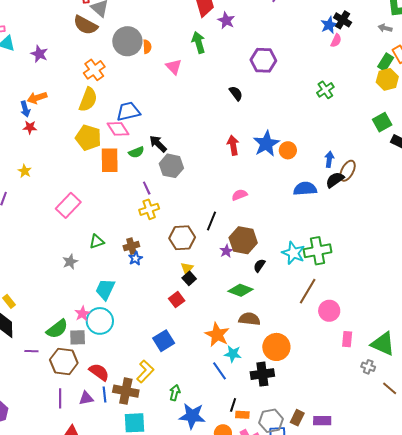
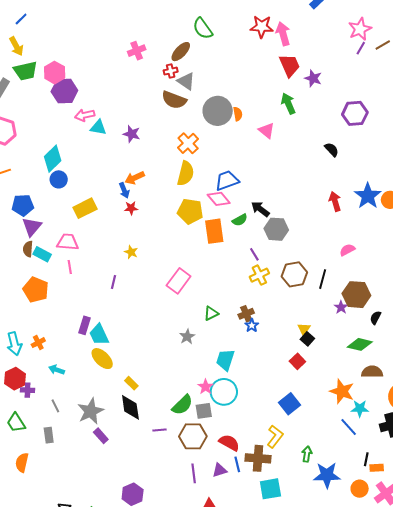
brown hexagon: (182, 238) -> (294, 274), moved

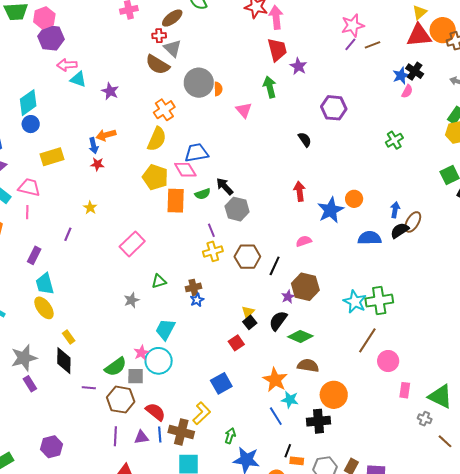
blue star: (368, 196) -> (331, 210), moved
black semicircle: (376, 318) -> (278, 321), moved, size x1.5
purple rectangle: (85, 325) -> (34, 255), moved

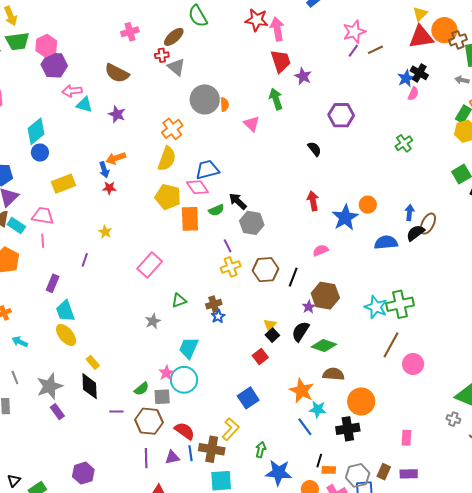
brown semicircle: (158, 65) -> (117, 73), moved
green semicircle: (116, 367) -> (142, 389), size x0.7
pink rectangle: (405, 390) -> (406, 438), moved

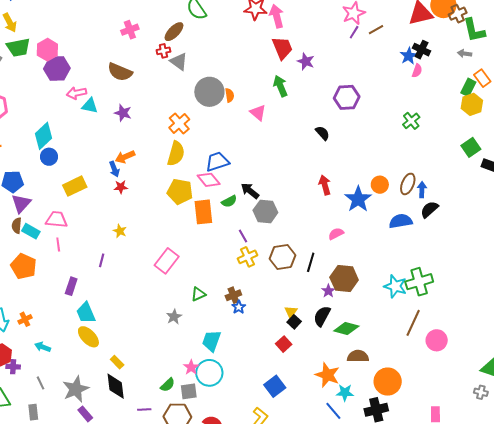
brown ellipse: (428, 224) -> (408, 184), moved

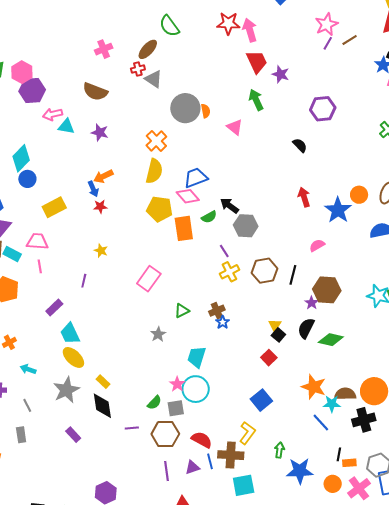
purple rectangle: (71, 286) -> (54, 308), turned 30
brown semicircle: (358, 356) -> (345, 394), moved
gray star: (76, 389) -> (66, 390), moved

